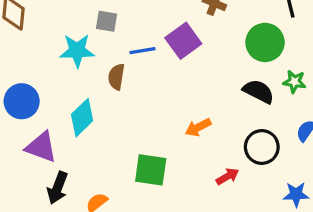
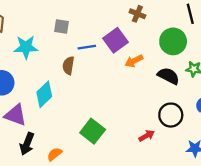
cyan star: (77, 51) -> (26, 47), moved
orange arrow: (198, 127) -> (134, 61), moved
green square: (151, 170) -> (93, 131), turned 30

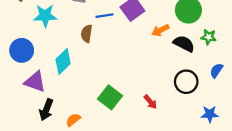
orange arrow: (134, 61) -> (160, 30), moved
red arrow: (147, 136) -> (150, 102), moved, turned 80

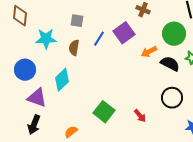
blue line: (104, 16) -> (99, 39), turned -49
brown semicircle: (87, 34) -> (74, 48), moved
black arrow: (46, 110) -> (34, 125), moved

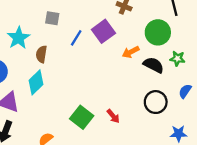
cyan star: (46, 39) -> (19, 38), turned -30
brown semicircle: (74, 48) -> (41, 54), moved
red arrow: (140, 116) -> (113, 116), moved

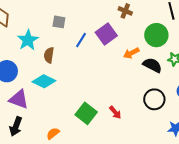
cyan diamond: (36, 82) -> (44, 81), turned 70

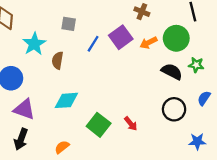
orange arrow: (131, 53) -> (148, 43), moved
cyan diamond: (44, 81) -> (66, 100), moved, turned -30

